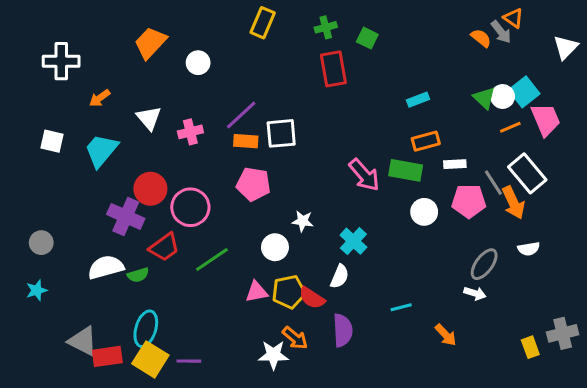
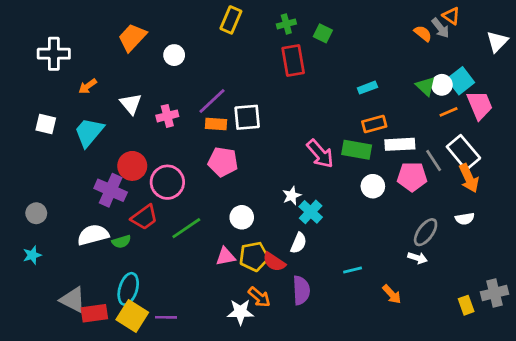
white rectangle: (455, 164) -> (400, 144), size x1.5
orange arrow: (513, 203) -> (469, 178), moved
white star: (303, 221) -> (292, 196), moved, turned -30

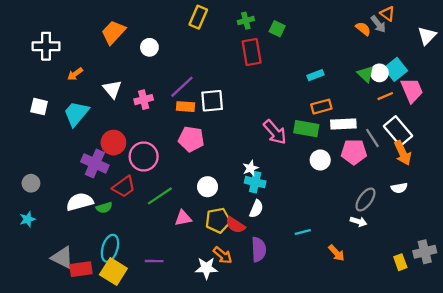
cyan cross: (311, 212) -> (255, 182), moved, turned -30
pink triangle: (226, 256) -> (183, 218), moved
purple line: (166, 317) -> (154, 261), moved

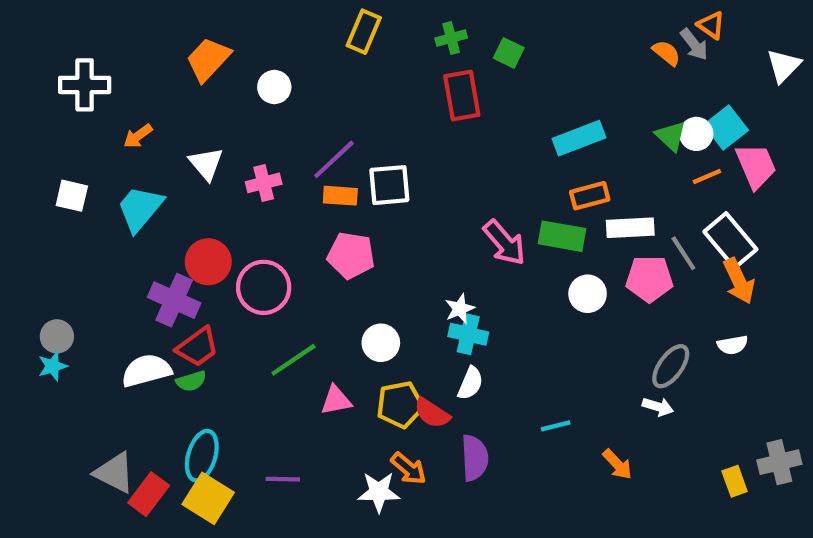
cyan rectangle: (316, 75) -> (579, 138), size x1.6
red trapezoid: (124, 187) -> (198, 347), moved
cyan star: (27, 219) -> (53, 366), moved
red rectangle: (81, 269) -> (149, 494), turned -45

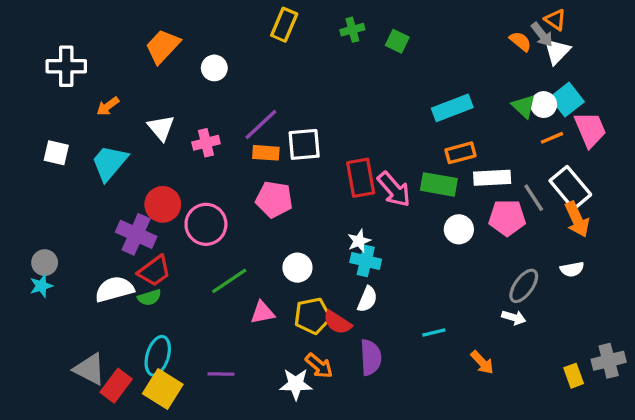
white triangle: (784, 66) -> (557, 51), moved
red rectangle: (462, 96) -> (361, 178), moved

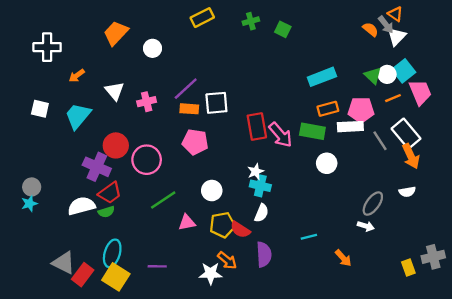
yellow rectangle: (284, 25) -> (202, 18), turned 40
pink pentagon: (507, 218) -> (361, 110), moved

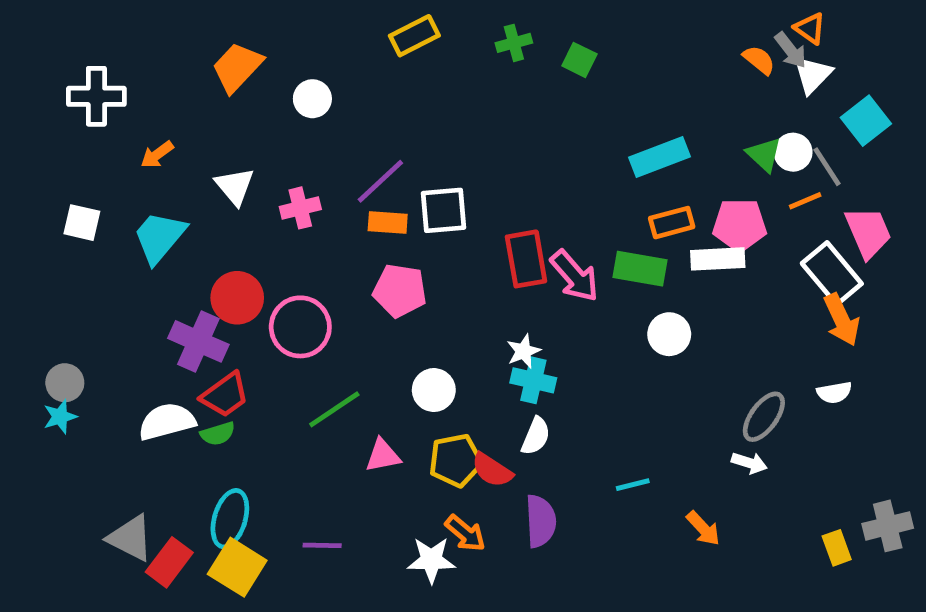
cyan square: (404, 71) -> (866, 121), moved
pink trapezoid: (420, 92) -> (868, 232), moved
gray line: (380, 141) -> (827, 167), moved

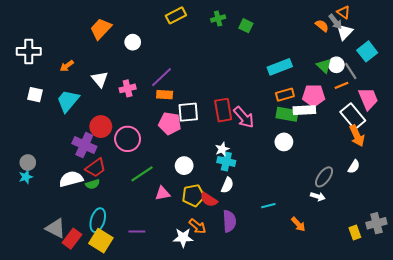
white cross: (96, 96) -> (29, 51), moved
white square: (443, 210) -> (188, 112), moved
green rectangle: (640, 269) -> (287, 114), moved
white semicircle: (834, 392) -> (354, 167), turned -48

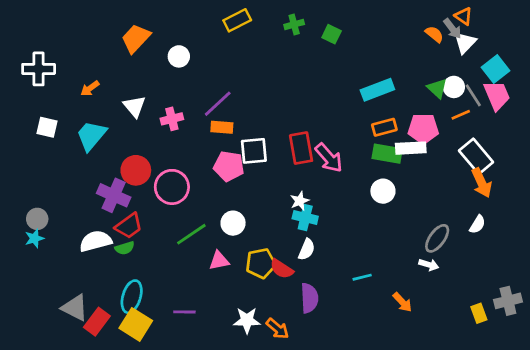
pink trapezoid: (368, 99) -> (497, 95), moved
white circle: (184, 166) -> (233, 223), moved
orange arrow: (197, 226) -> (277, 329), moved

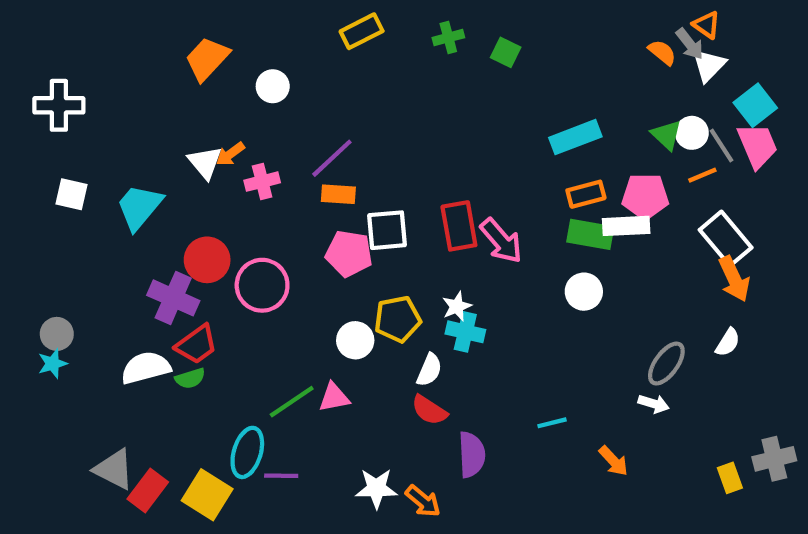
orange arrow: (90, 88) -> (230, 154), moved
green line: (191, 234) -> (292, 402), moved
white semicircle: (307, 249) -> (429, 370), moved
yellow pentagon: (261, 263) -> (398, 319), moved
cyan ellipse: (132, 297) -> (247, 452), moved

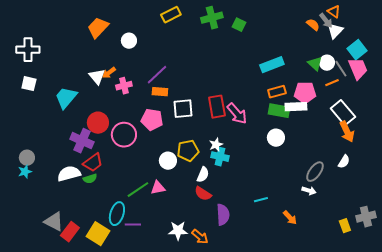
green cross: (448, 38) -> (212, 18), size x1.5
white square: (72, 194) -> (29, 84), moved
pink pentagon: (349, 253) -> (152, 120), moved

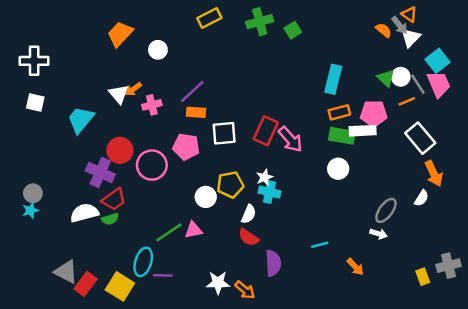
green square: (239, 25) -> (293, 30), turned 32
cyan rectangle: (272, 65) -> (333, 79), turned -55
red rectangle: (217, 107) -> (266, 131), turned 35
orange arrow: (347, 132) -> (434, 174), moved

